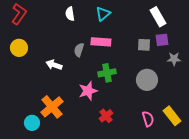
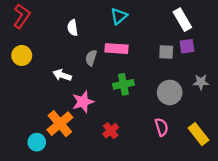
white semicircle: (70, 14) -> (73, 28), moved
gray star: (174, 59) -> (201, 82), moved
pink star: (88, 91) -> (83, 102), moved
red cross: (106, 116) -> (111, 131), moved
pink semicircle: (148, 119) -> (162, 127), moved

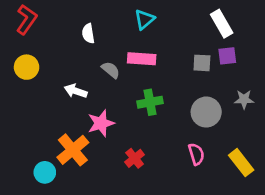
gray semicircle: (91, 58) -> (111, 70), turned 112

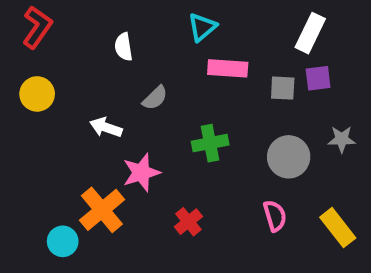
white rectangle: (222, 24) -> (310, 33), turned 56
pink rectangle: (142, 59) -> (228, 68), moved
gray semicircle: (111, 70) -> (155, 98), turned 96

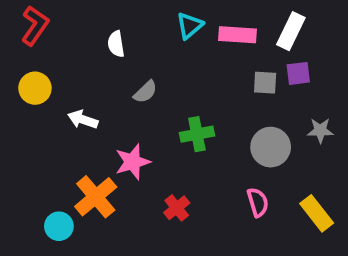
pink rectangle: (228, 68) -> (237, 35), moved
white arrow: (106, 127) -> (83, 119), moved

